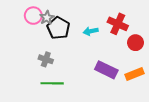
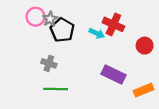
red cross: (118, 24) -> (113, 24), moved
cyan arrow: (91, 31) -> (97, 33), turned -144
orange rectangle: (134, 74) -> (143, 90), moved

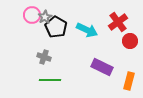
red cross: (113, 24) -> (118, 22), moved, turned 30
cyan arrow: (97, 33) -> (87, 30), size x1.5
orange rectangle: (143, 90) -> (129, 81), turned -54

